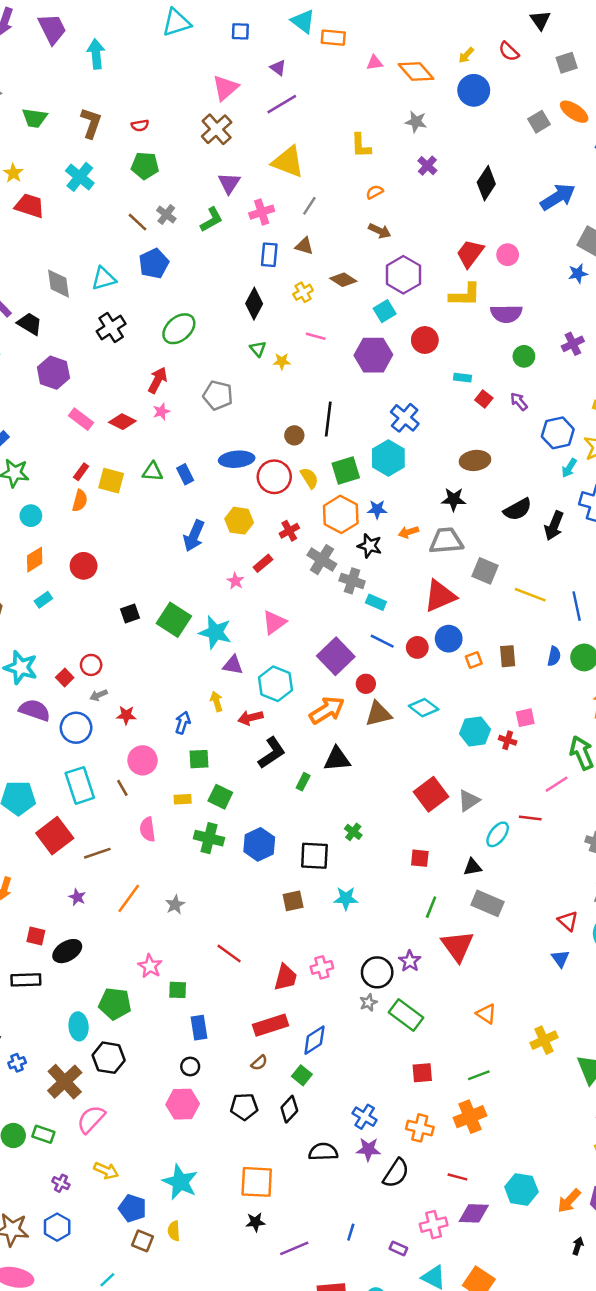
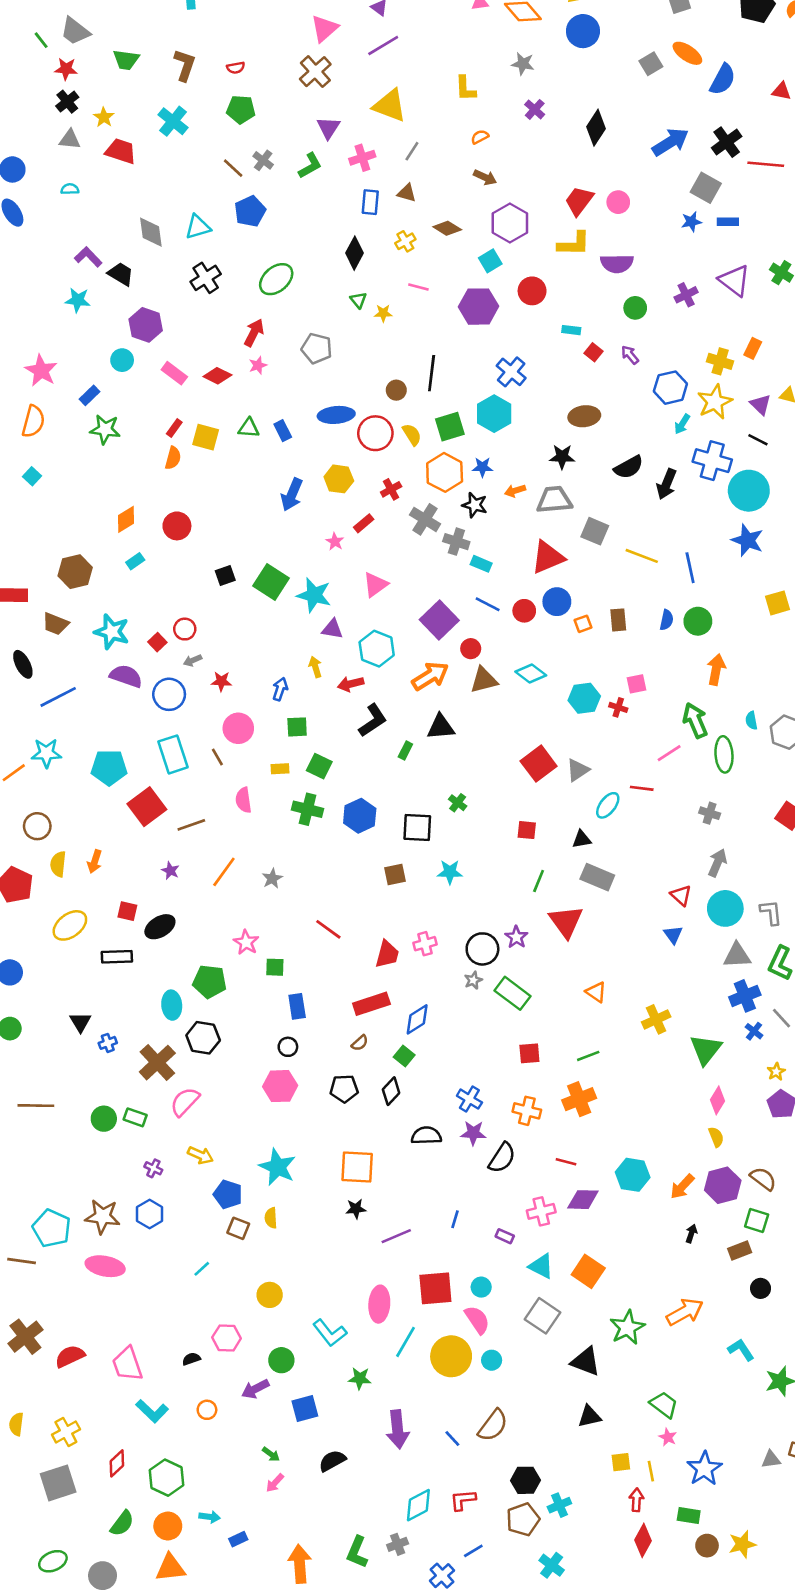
cyan circle: (31, 516) -> (122, 360), moved

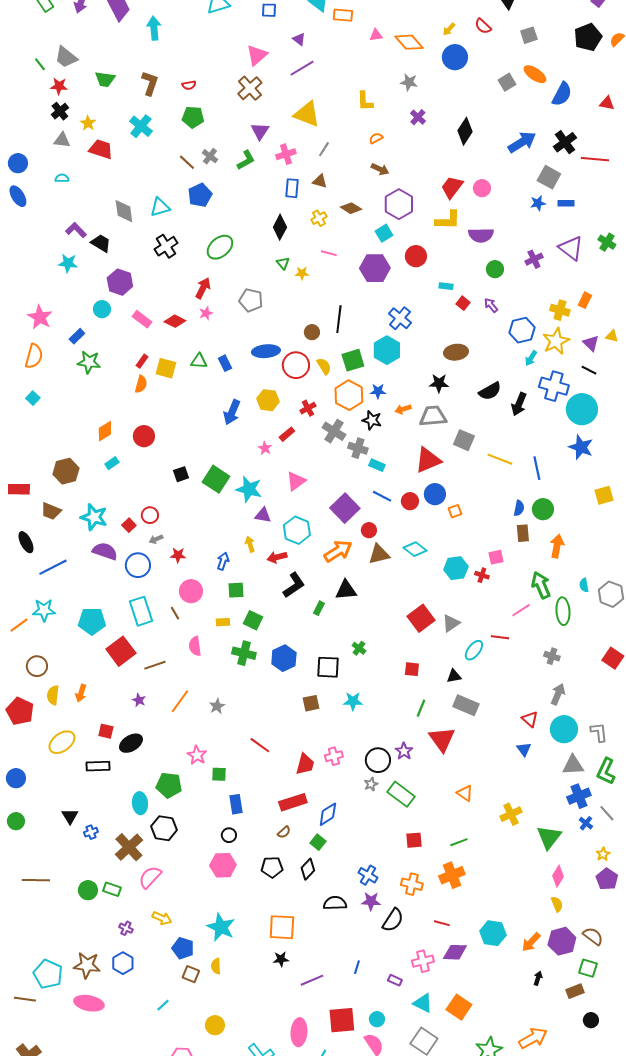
brown rectangle: (618, 620) -> (523, 533), moved

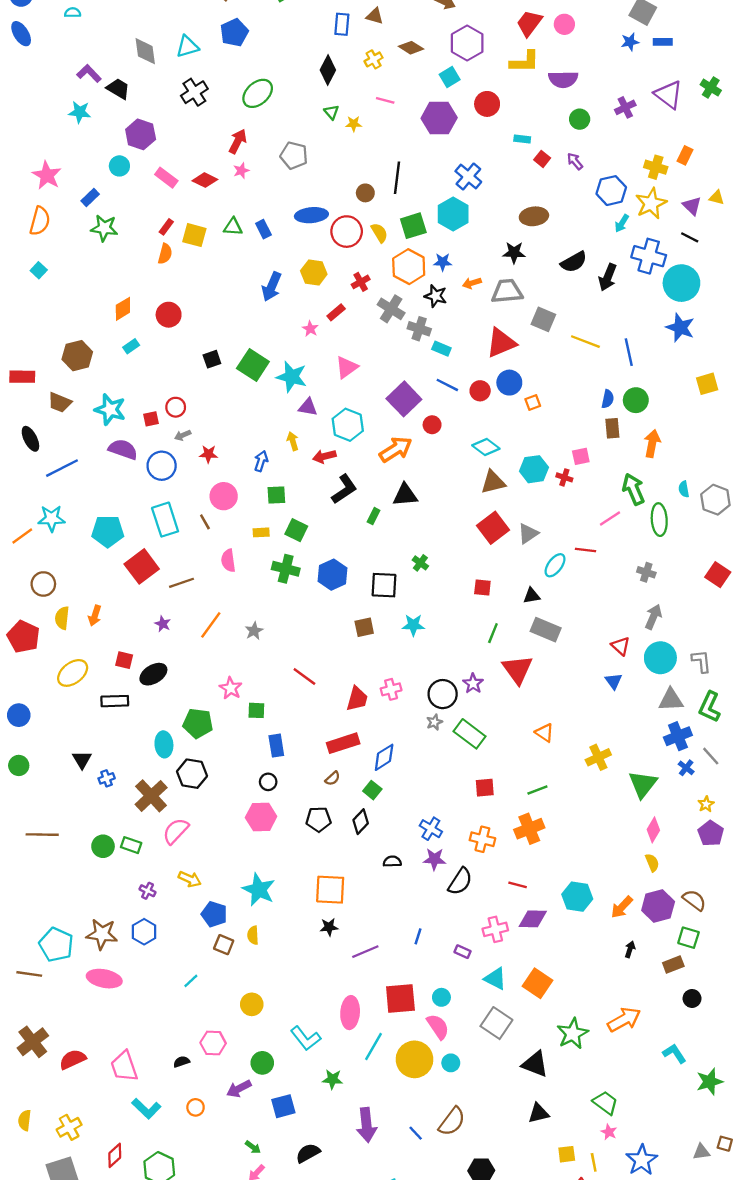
red square: (129, 525) -> (151, 419), turned 32
brown triangle: (379, 554) -> (493, 482), moved
black semicircle: (335, 903) -> (392, 861), size x0.7

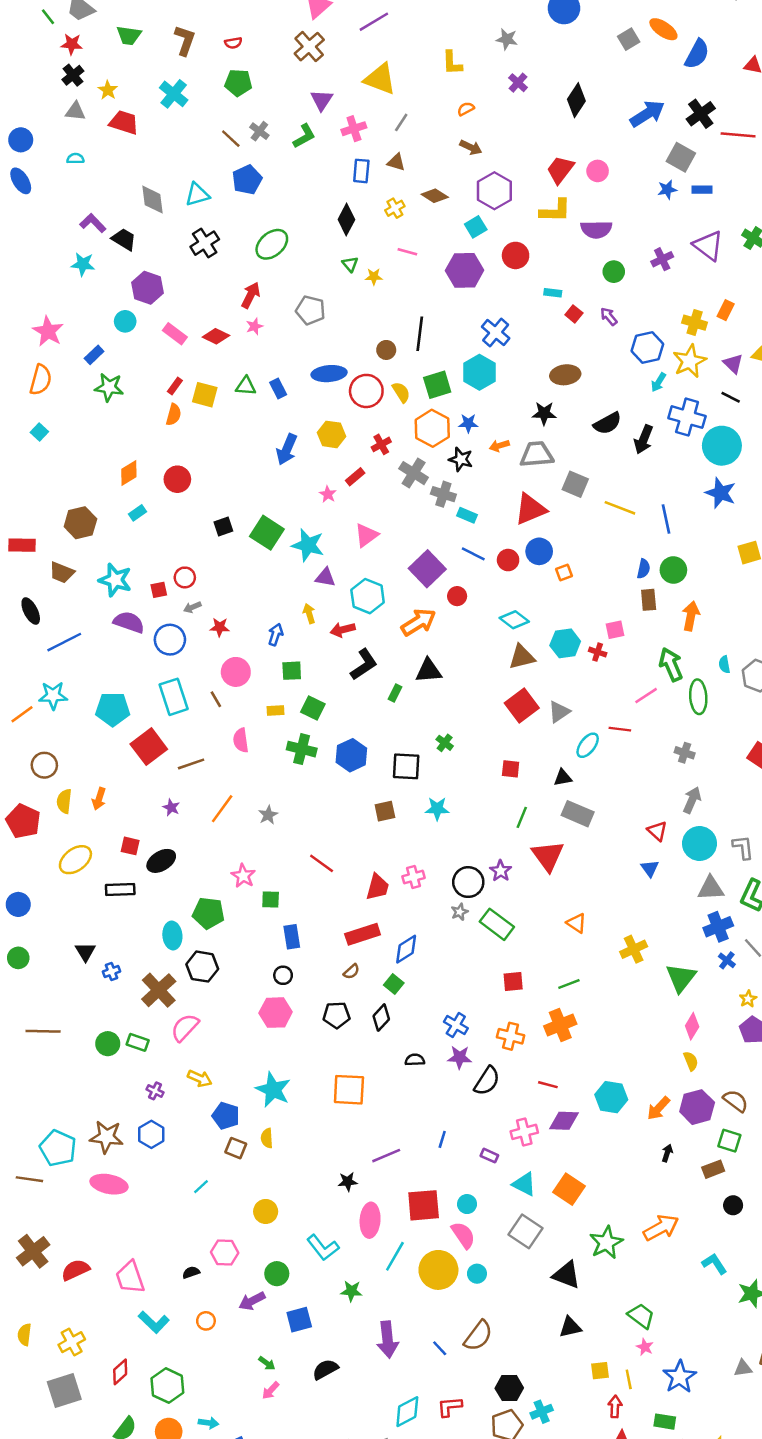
black star: (329, 927) -> (348, 1182), moved

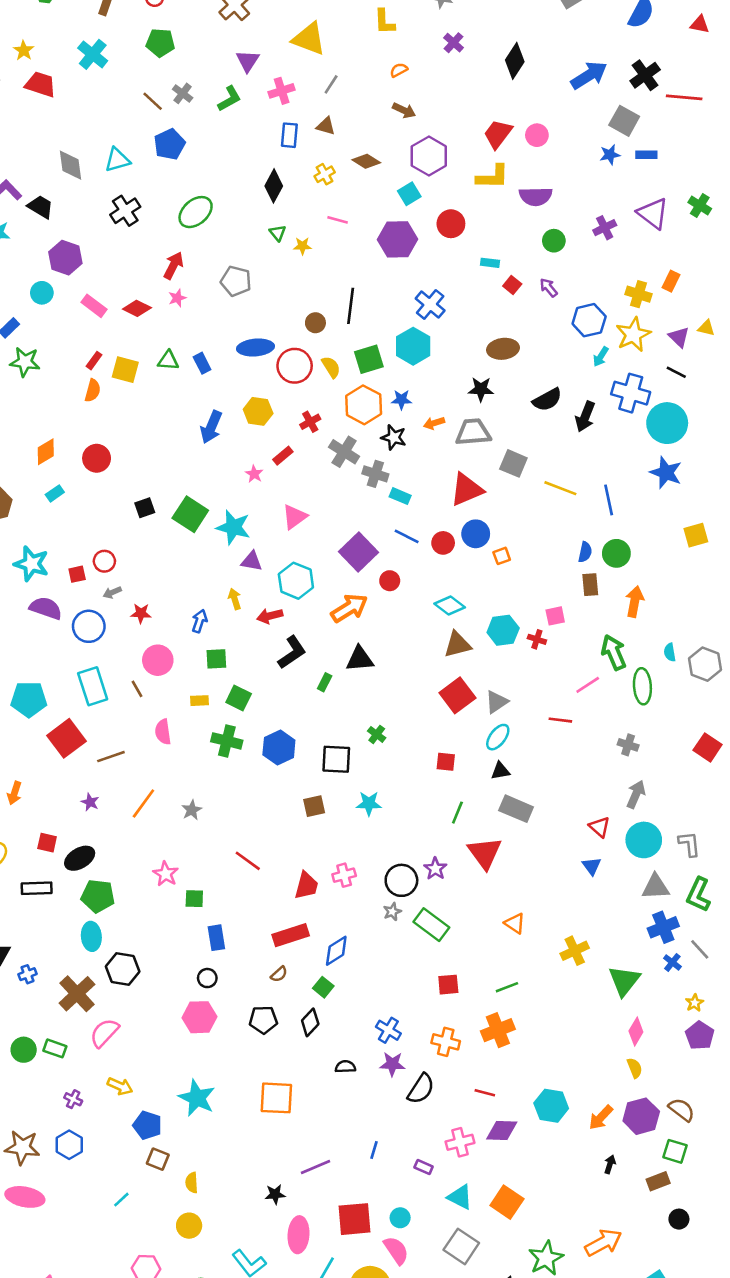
cyan ellipse: (588, 745) -> (498, 737), moved
green pentagon: (208, 913) -> (98, 896), moved
yellow semicircle: (267, 1138) -> (192, 1183), moved

